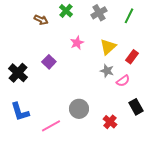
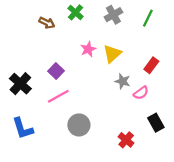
yellow triangle: (108, 47) -> (112, 54), moved
gray circle: (79, 109) -> (79, 125), moved
pink line: (51, 126) -> (58, 96), moved

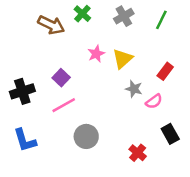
brown arrow: (47, 23) -> (51, 25), size x1.5
black cross: (20, 84) -> (22, 91), turned 30

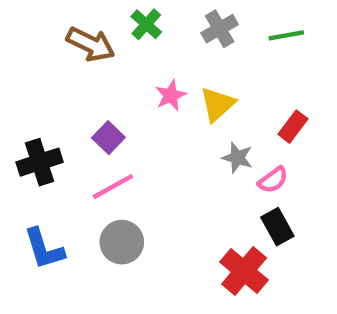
green line: (161, 20) -> (286, 35), turned 54
black rectangle: (170, 134) -> (277, 227), moved
gray circle: (86, 136) -> (122, 242), moved
red cross: (138, 153) -> (244, 271), size x1.5

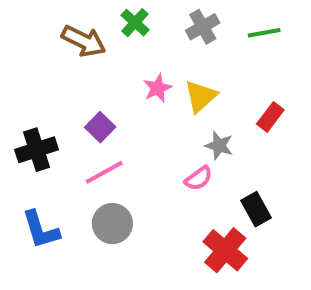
pink semicircle: (273, 180) -> (199, 178), moved

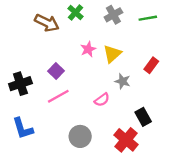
pink semicircle: (199, 178) -> (102, 100), moved
gray circle: (112, 224) -> (80, 136), moved

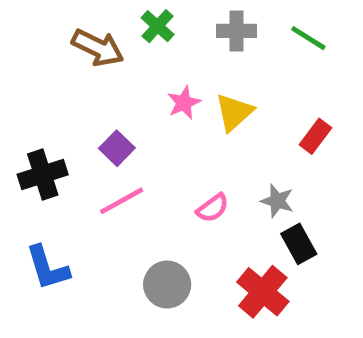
gray cross: (113, 15) -> (237, 31), turned 30
green line: (148, 18) -> (308, 38), turned 42
gray star: (123, 81) -> (277, 201), moved

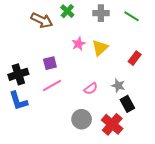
purple square: (117, 148) -> (50, 63), turned 32
blue L-shape: (47, 268) -> (18, 101), moved
gray circle: (167, 285) -> (82, 119), moved

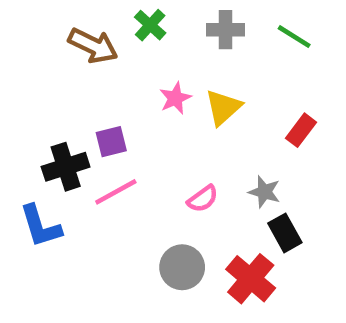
black cross: (18, 74) -> (66, 167), moved

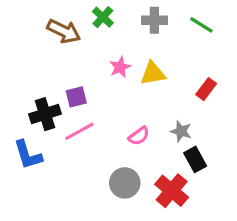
yellow triangle: (223, 107) -> (153, 73), turned 32

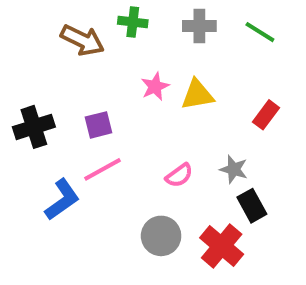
green cross: (103, 17) -> (133, 22), turned -35
black cross: (45, 114) -> (34, 127), moved
blue L-shape: (28, 155) -> (62, 200), moved, turned -108

